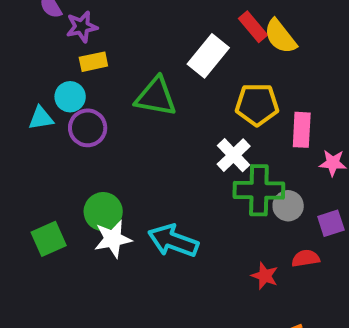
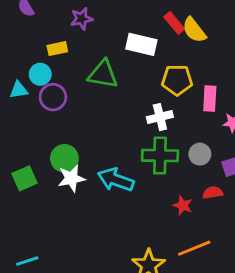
purple star: (82, 27) -> (82, 19), moved
white rectangle: (208, 56) -> (141, 44), turned 64
white cross: (234, 155) -> (160, 117), turned 30
green cross: (259, 190) -> (160, 156), moved

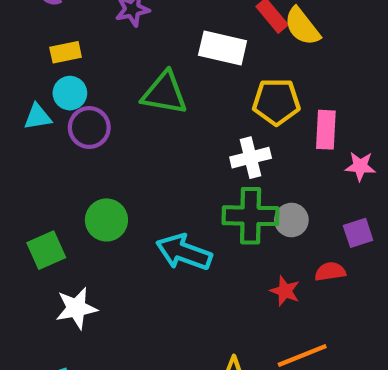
yellow rectangle: (57, 49) -> (66, 52), moved
gray circle: (200, 154) -> (291, 220), moved
white star: (72, 178) -> (76, 308), moved

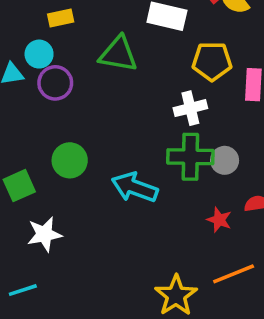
yellow rectangle: (66, 52) -> (61, 18), moved

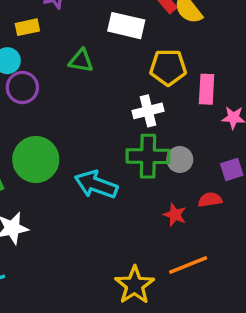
green triangle: (118, 54) -> (81, 61), size x0.7
green circle: (70, 160) -> (36, 159), size x1.4

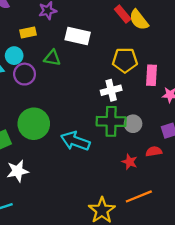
white rectangle: (126, 26) -> (78, 36), moved
green triangle: (81, 61) -> (52, 58), moved

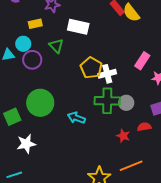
green triangle: (52, 58) -> (56, 46), turned 35
yellow pentagon: (125, 60) -> (91, 68), moved, turned 30
pink rectangle: (151, 75) -> (142, 61), turned 30
cyan arrow: (75, 141) -> (76, 118), size x0.7

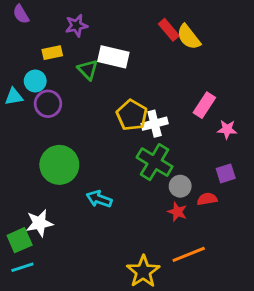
green triangle: (56, 46) -> (88, 70), moved
green cross: (107, 101) -> (155, 162), turned 30
gray circle: (126, 103) -> (180, 186), moved
green square: (12, 117) -> (20, 240), moved
cyan arrow: (76, 118) -> (99, 199), moved

